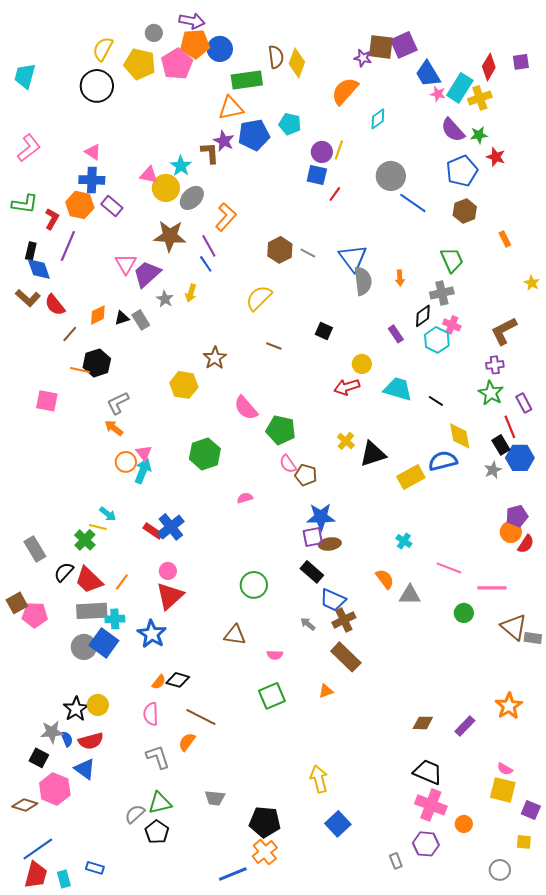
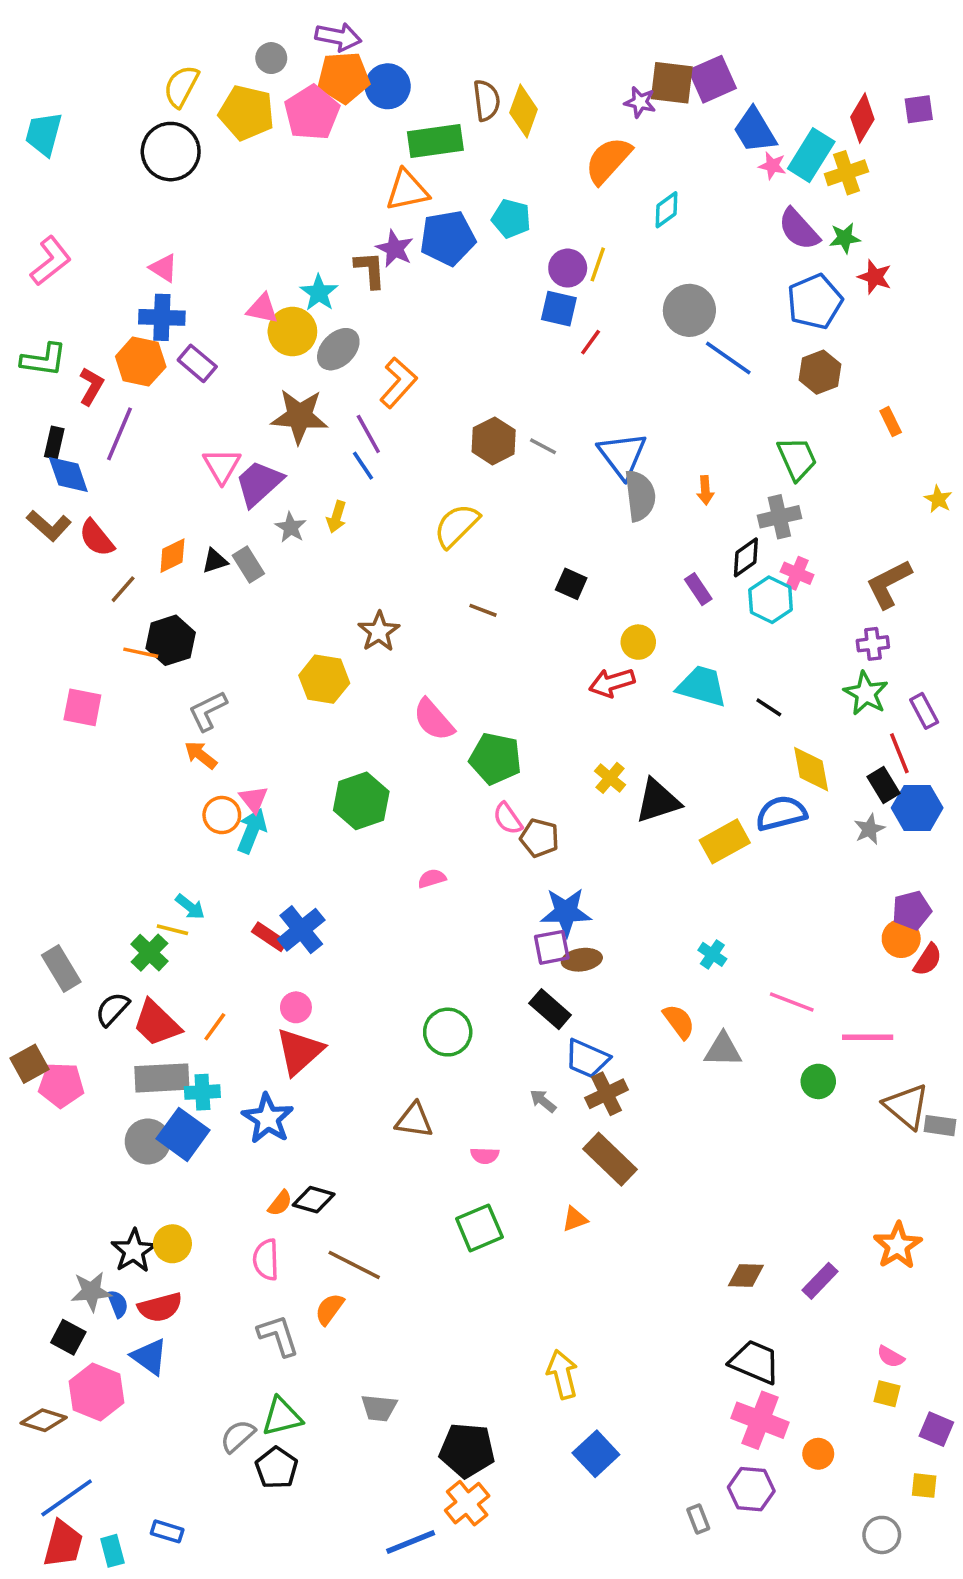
yellow square: (503, 790) -> (887, 1394), size x0.6

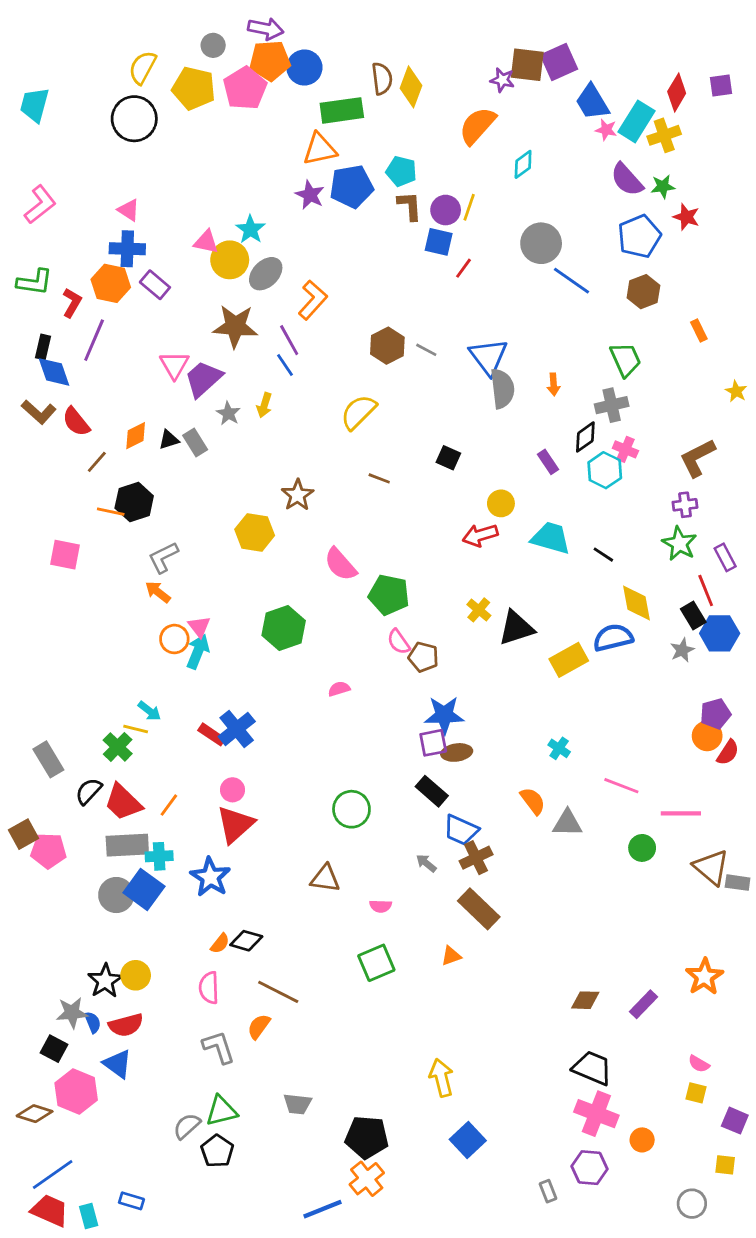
brown L-shape: (370, 270) -> (410, 206), moved
red trapezoid: (63, 1544) -> (50, 1211), turned -81

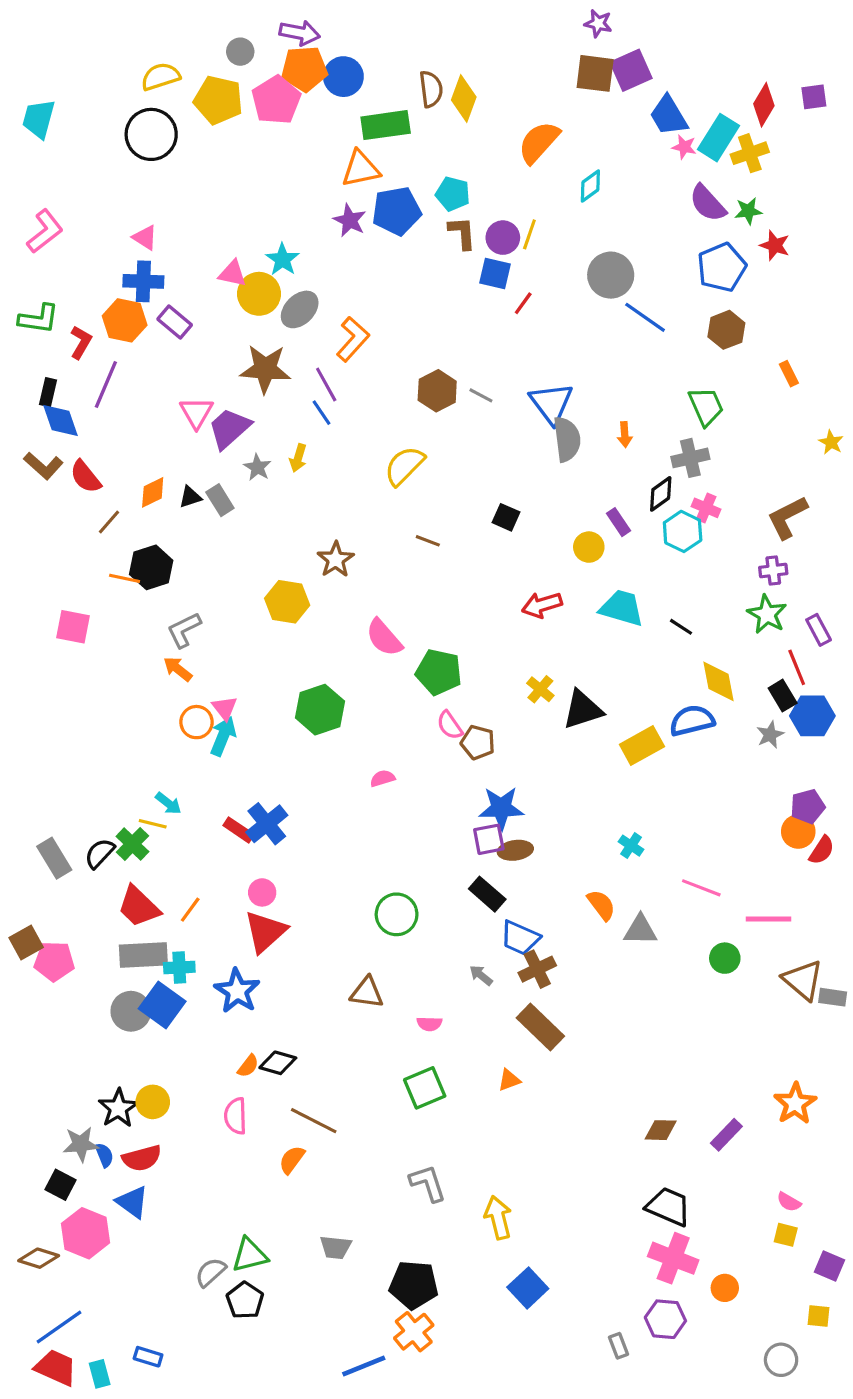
yellow semicircle: (143, 68) -> (161, 77), turned 44
purple star: (502, 80) -> (598, 23), moved
yellow circle: (501, 503) -> (589, 547), moved
black semicircle: (89, 791) -> (100, 853), moved
gray L-shape: (219, 1047) -> (428, 1183), moved

